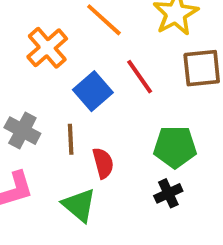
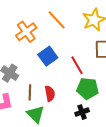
red line: (140, 77) -> (77, 65), moved
brown line: (71, 139) -> (30, 92), moved

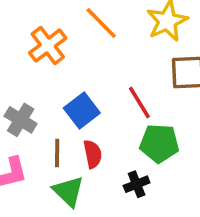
blue square: (48, 56) -> (82, 110), moved
black cross: (82, 112) -> (137, 184), moved

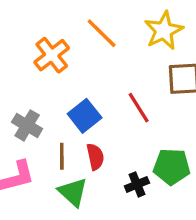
green pentagon: (159, 143) -> (172, 167), moved

